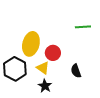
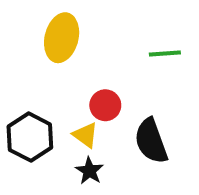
yellow ellipse: (31, 44) -> (62, 38), moved
black semicircle: (76, 71) -> (151, 141), size x1.6

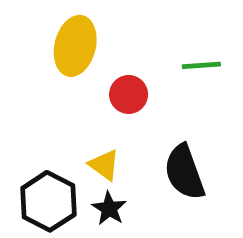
red circle: (105, 105) -> (129, 94), moved
black hexagon: (30, 137) -> (48, 201), moved

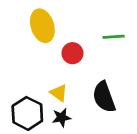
yellow ellipse: (75, 46) -> (42, 26), turned -32
black star: (109, 209) -> (62, 118), turned 30

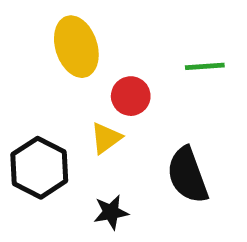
yellow triangle: (59, 93) -> (106, 138), moved, turned 48
black hexagon: (27, 113) -> (39, 168), moved

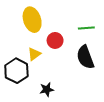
yellow triangle: (106, 138) -> (34, 54), moved
black semicircle: (188, 175) -> (85, 57), moved

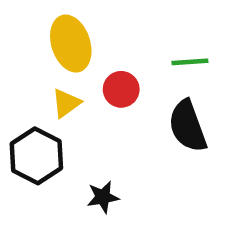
yellow triangle: (34, 54) -> (66, 103), moved

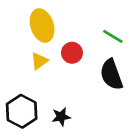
green line: (190, 62) -> (113, 36), turned 35
black hexagon: (36, 156) -> (22, 111), moved

